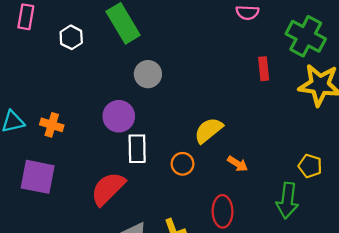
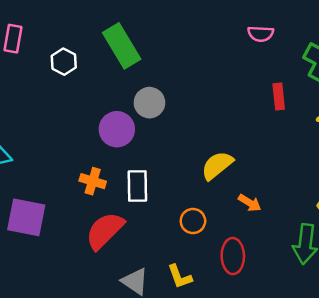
purple circle: (119, 116) -> (117, 129), moved
orange cross: (52, 125) -> (93, 181), moved
orange circle: (183, 164) -> (193, 221), moved

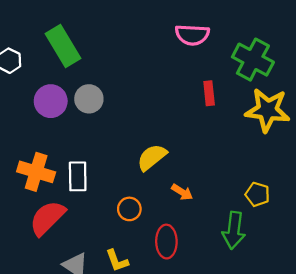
pink semicircle: (261, 34) -> (192, 35), size x1.4
purple circle: (117, 129) -> (51, 101), moved
orange cross: (93, 181) -> (36, 172), size x1.5

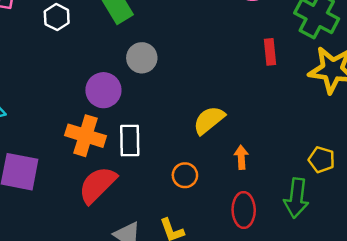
purple circle: (51, 101) -> (103, 90), moved
orange arrow: (182, 192) -> (241, 157), turned -125
red ellipse: (166, 242) -> (244, 210), moved

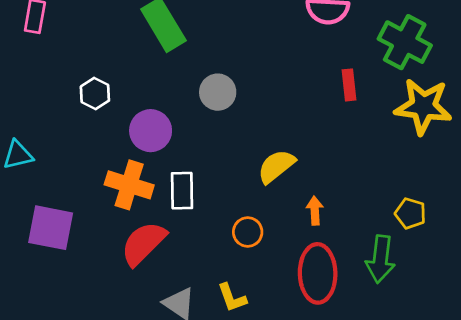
white hexagon: (57, 17) -> (95, 94), moved
gray circle: (142, 58) -> (218, 92), moved
red ellipse: (244, 210) -> (318, 273), size x1.4

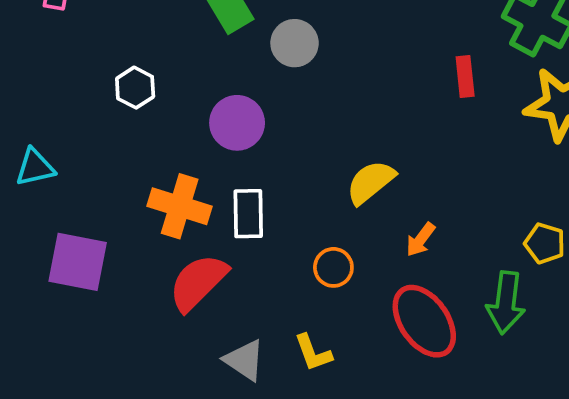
gray circle: (218, 92) -> (295, 43), moved
purple circle: (151, 131) -> (237, 123), moved
orange arrow: (315, 211) -> (421, 240), turned -140
red ellipse: (318, 273) -> (424, 321), turned -34

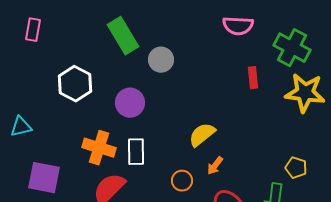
white hexagon: (135, 88) -> (75, 84), size x1.6
orange arrow: (421, 240) -> (215, 166), moved

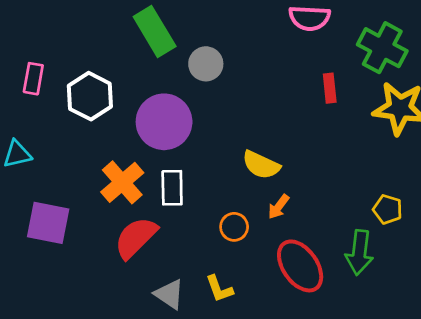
pink rectangle: (33, 30) -> (33, 79), moved
purple circle: (130, 103) -> (164, 122), size x1.4
yellow semicircle: (202, 135) -> (261, 165), turned -116
orange cross: (99, 148) -> (122, 182), turned 32

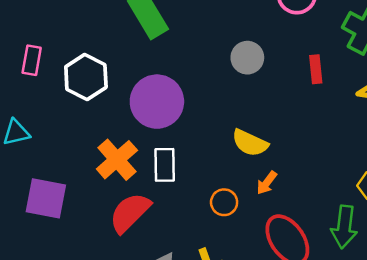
gray circle: (206, 64) -> (247, 58), moved

